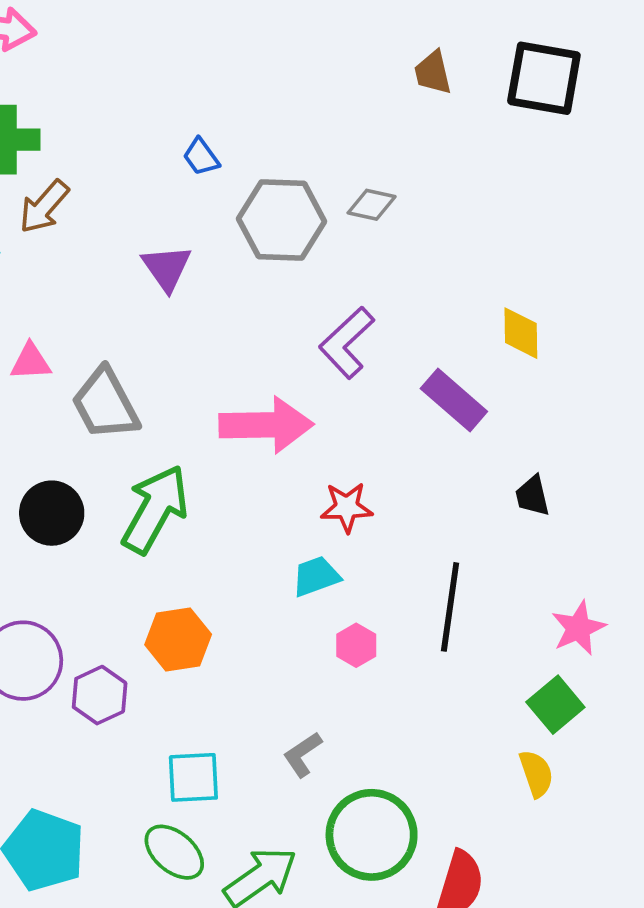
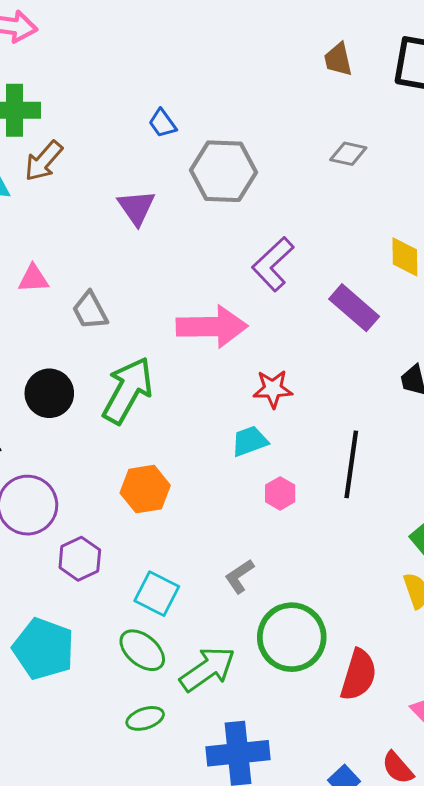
gray diamond: (372, 205) -> (348, 154), moved
gray trapezoid: (105, 404) -> (90, 311), size x0.7
purple hexagon: (100, 695) -> (80, 559), moved
cyan square: (193, 777) -> (157, 594), turned 30

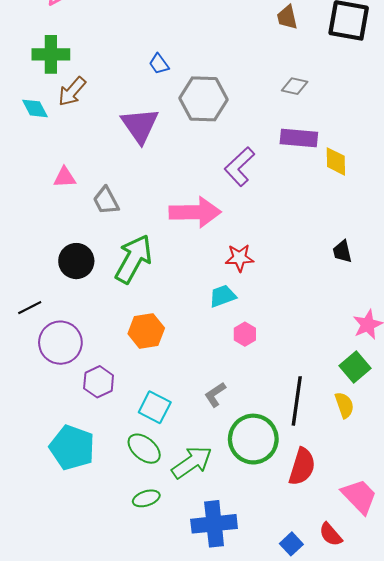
purple triangle: (136, 207) -> (140, 125), size x1.4
purple rectangle: (354, 308) -> (299, 138), moved, turned -36
black line: (351, 464) -> (297, 401), moved

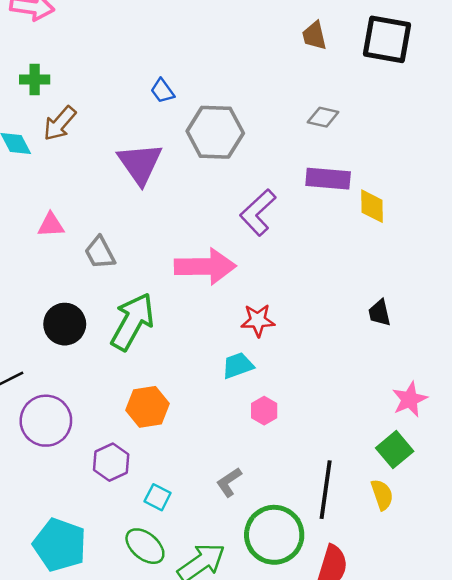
green cross: (51, 54) -> (35, 80), size x0.7
purple hexagon: (99, 382) -> (111, 462), moved
cyan square: (155, 407) -> (158, 497), size x0.7

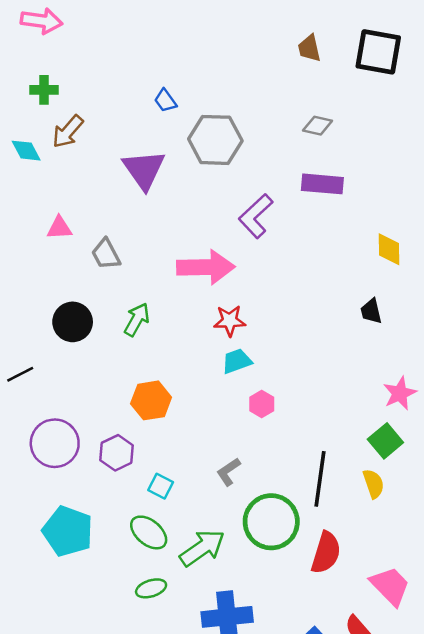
yellow diamond: (372, 206) -> (389, 249), moved
red star: (258, 320) -> (230, 321), moved
green arrow: (132, 322) -> (137, 320), size x0.6
purple circle: (46, 421) -> (55, 443), moved

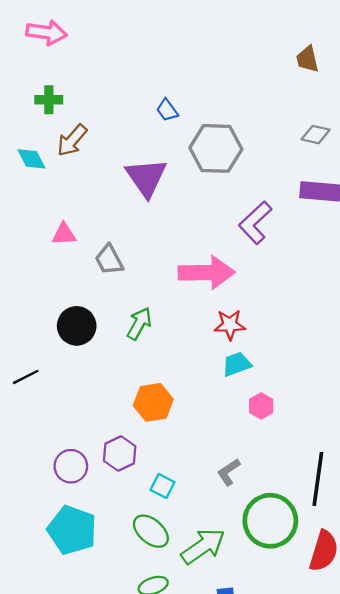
purple circle: (55, 443) -> (71, 466), moved, size x0.7

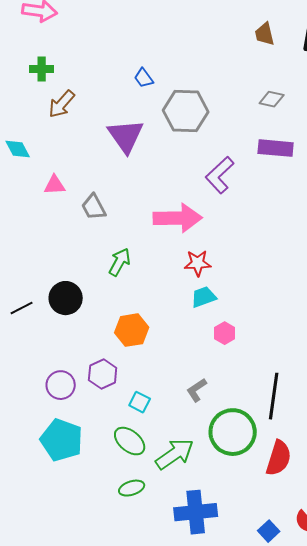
cyan diamond: (31, 159) -> (18, 149), moved
black circle: (77, 326) -> (66, 298), moved

